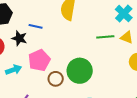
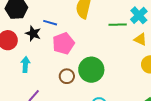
green line: (105, 37) -> (118, 25), moved
pink pentagon: (39, 60) -> (63, 43), moved
cyan arrow: (14, 70) -> (25, 64), turned -70

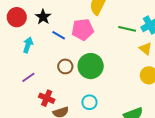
blue line: (50, 23) -> (59, 35), moved
pink pentagon: (63, 43) -> (83, 30), moved

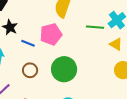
brown circle: (65, 66) -> (30, 70), moved

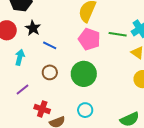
pink pentagon: (51, 34) -> (89, 39), moved, turned 30

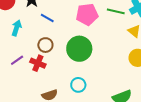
pink pentagon: (89, 39) -> (87, 14), turned -30
red cross: (42, 109) -> (38, 63), moved

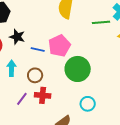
pink pentagon: (87, 14) -> (59, 46), moved
brown circle: (45, 45) -> (35, 75), moved

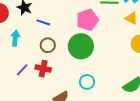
pink pentagon: (59, 46) -> (87, 20), moved
brown circle: (35, 75) -> (48, 45), moved

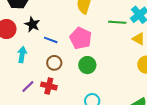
pink pentagon: (87, 20) -> (81, 38), moved, turned -30
green circle: (81, 46) -> (87, 65), size x0.7

